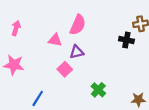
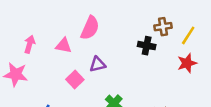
pink arrow: (16, 28) -> (30, 44), moved
purple triangle: (77, 52) -> (98, 64), moved

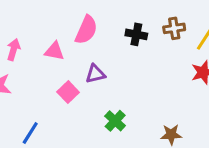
black cross: (147, 46) -> (136, 34), moved

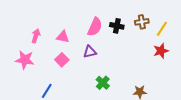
pink semicircle: (86, 30) -> (95, 27), moved
pink square: (68, 92) -> (62, 60), moved

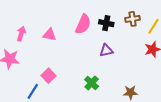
purple triangle: (90, 52) -> (106, 50), moved
pink square: (62, 60) -> (49, 76), moved

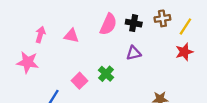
pink square: (49, 76) -> (80, 81), moved
green cross: (92, 83) -> (106, 74), moved

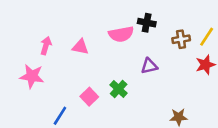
brown cross: (162, 18) -> (181, 39), moved
black cross: (134, 23) -> (147, 23), moved
pink semicircle: (108, 24) -> (121, 34), turned 55

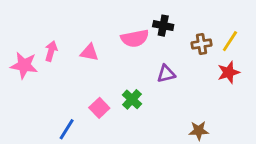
pink star: (32, 76) -> (24, 65), moved

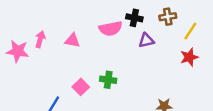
brown cross: (202, 44) -> (168, 17), moved
purple triangle: (166, 74) -> (146, 40), moved
green cross: (132, 99) -> (108, 80), turned -35

